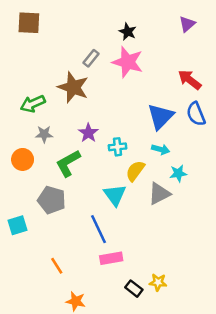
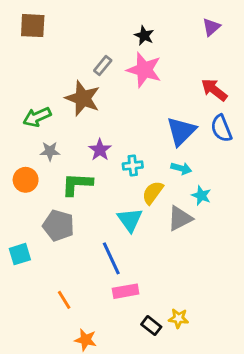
green L-shape: (68, 163) -> (77, 184), turned 32
cyan star: (178, 173) -> (201, 196), turned 30

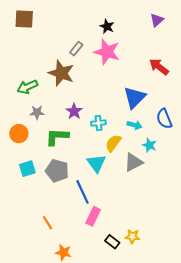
blue semicircle: (221, 128) -> (164, 119), moved
gray pentagon: (58, 226) -> (57, 171), moved
cyan square: (20, 254) -> (27, 169), moved
pink rectangle: (126, 291) -> (93, 216), turned -54

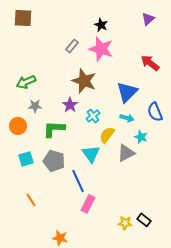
brown star: (61, 73) -> (84, 81), moved
cyan cross: (98, 123) -> (93, 116), turned -32
orange line: (48, 223) -> (31, 200), moved
black rectangle: (112, 242) -> (144, 220), moved

